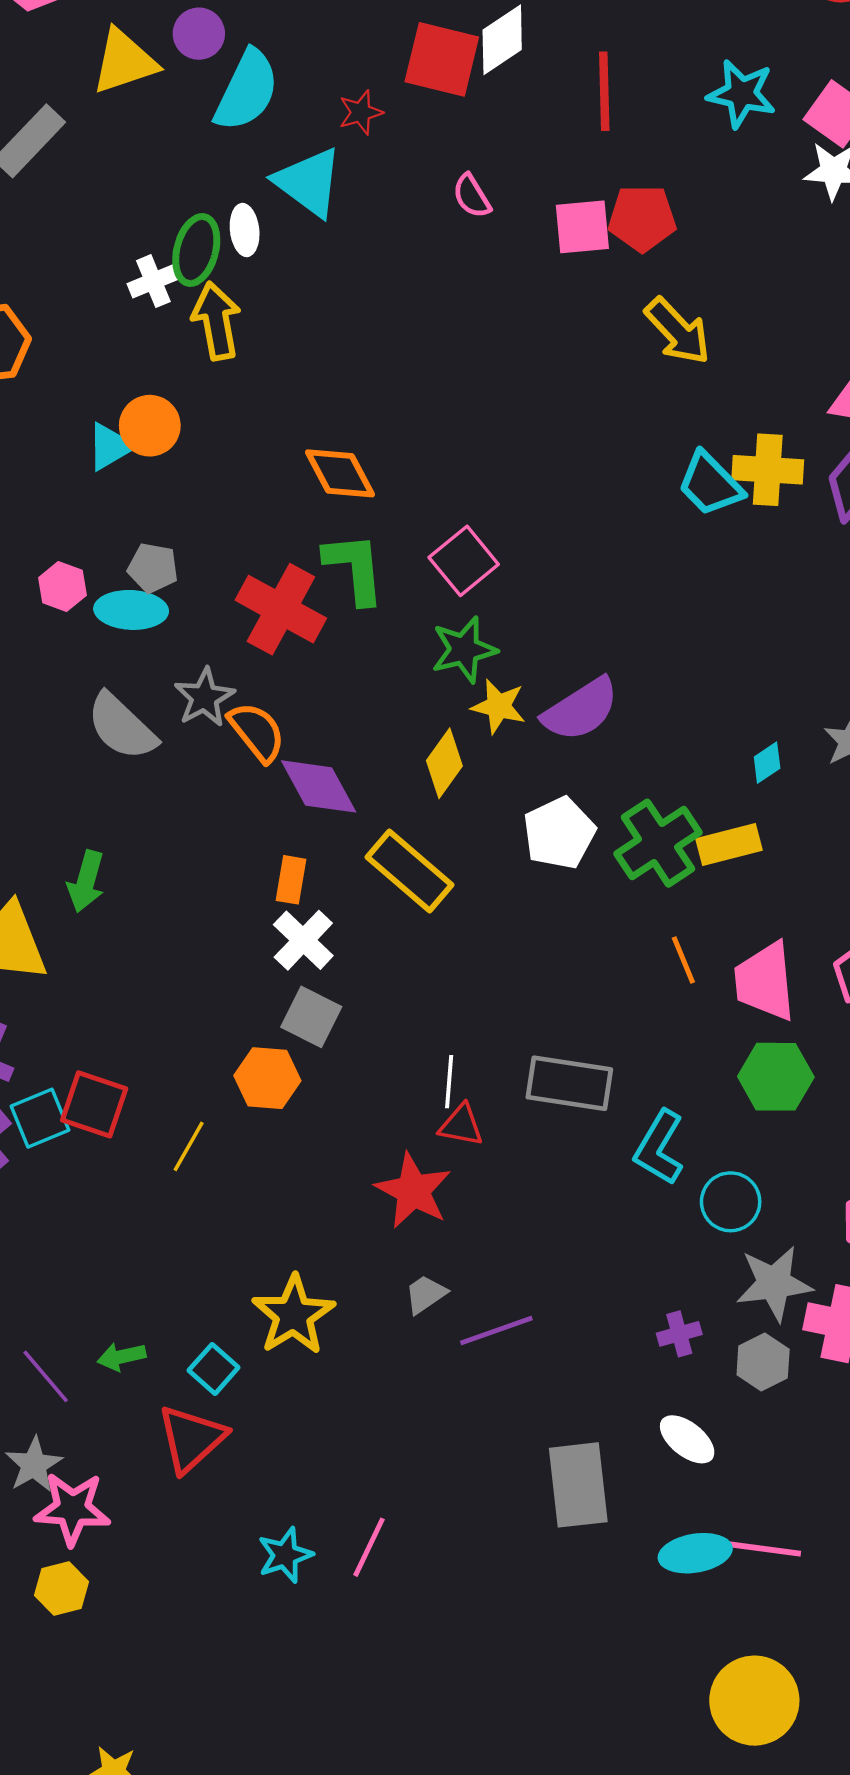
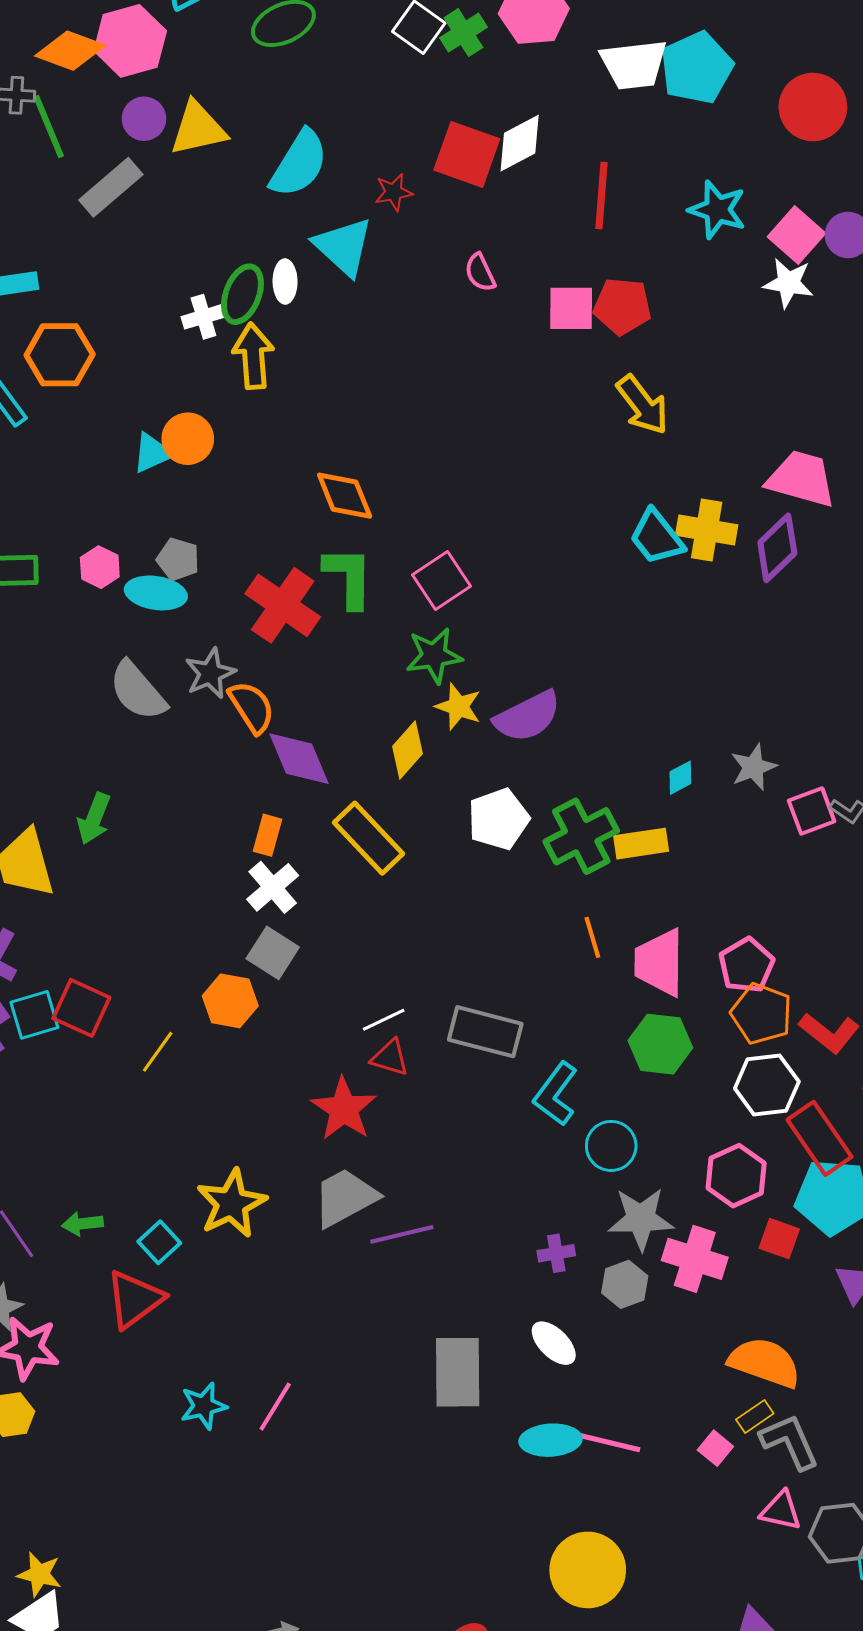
purple circle: (199, 34) -> (144, 119), moved
white line: (449, 1082) -> (384, 1020), turned 54
gray trapezoid: (426, 1294) -> (345, 1198), size x1.8

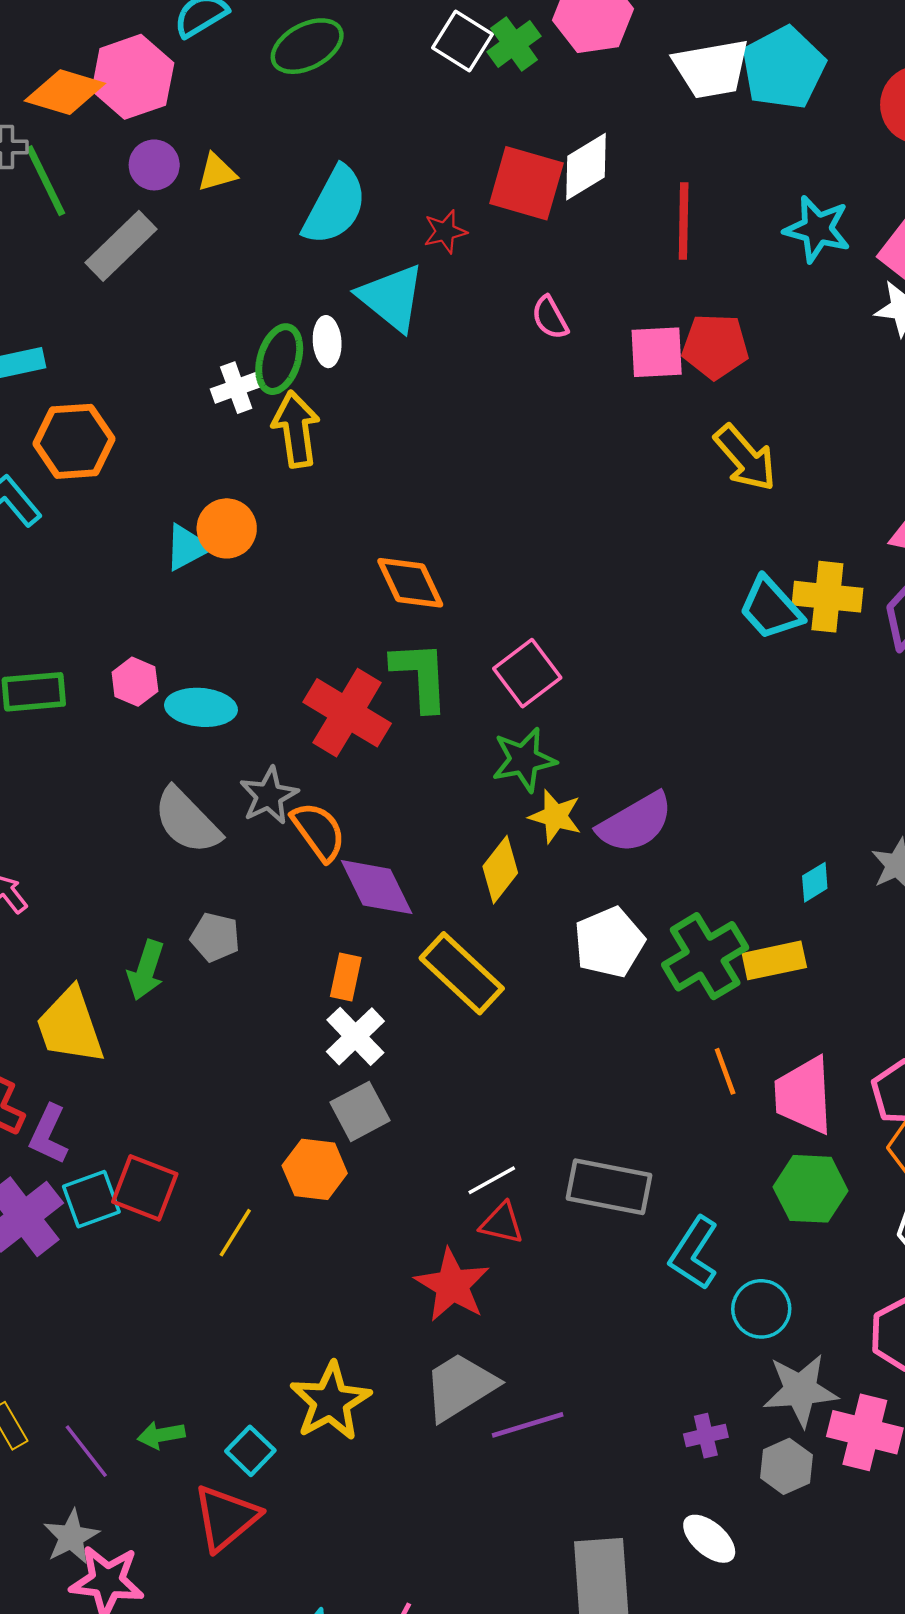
yellow triangle: (198, 128) -> (217, 172), size x0.6
gray pentagon: (178, 559) -> (215, 937), moved
gray square: (273, 953) -> (360, 1111), turned 33

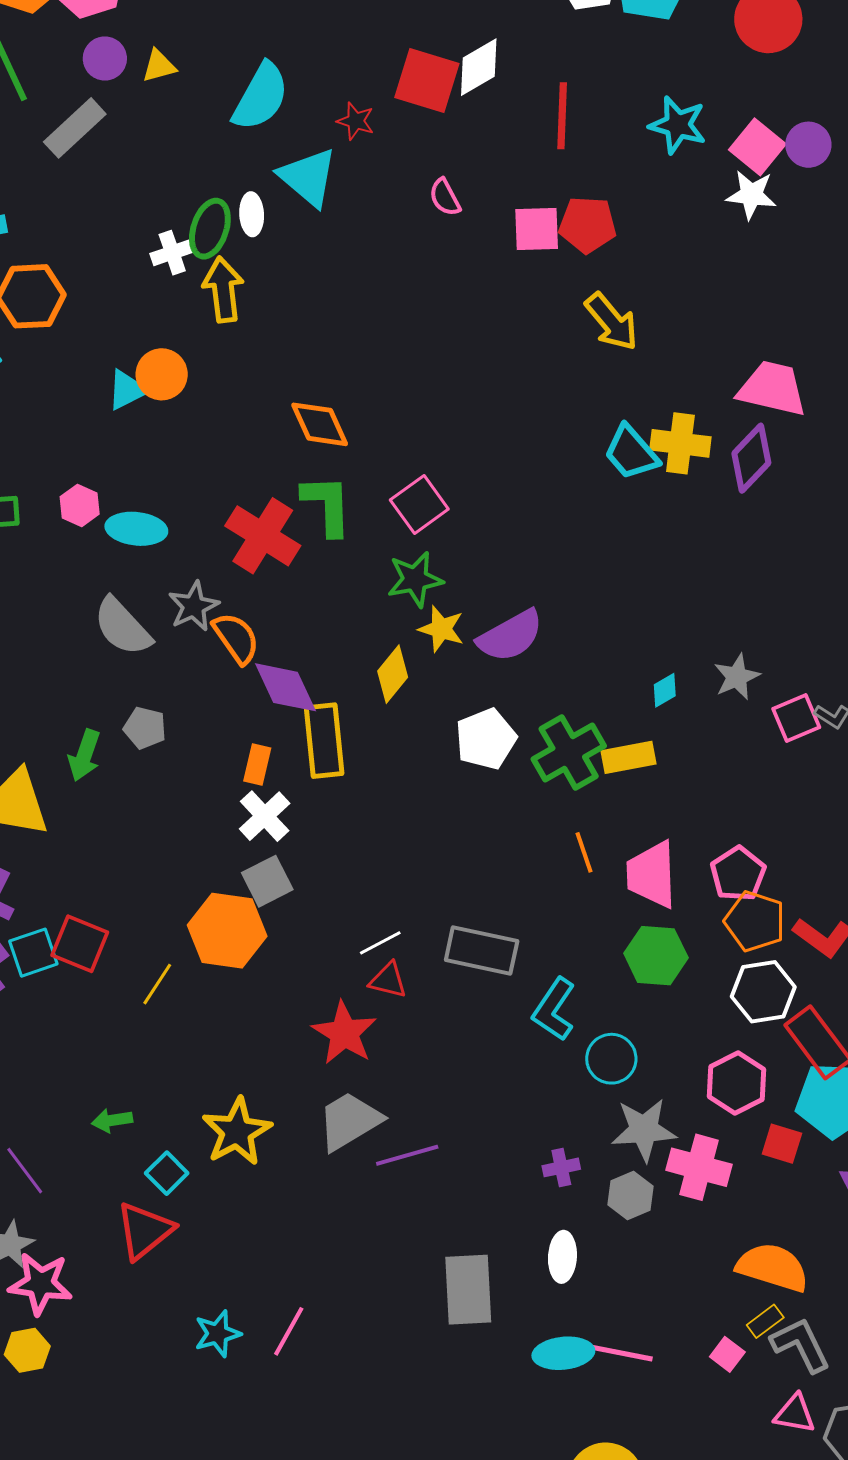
red star: (445, 232) -> (356, 121), turned 30
yellow rectangle: (462, 973) -> (324, 741), moved, turned 40
orange hexagon: (315, 1169) -> (227, 931), size x1.4
green arrow: (161, 1435) -> (112, 1120), moved
white ellipse: (709, 1539) -> (562, 1257), turned 51

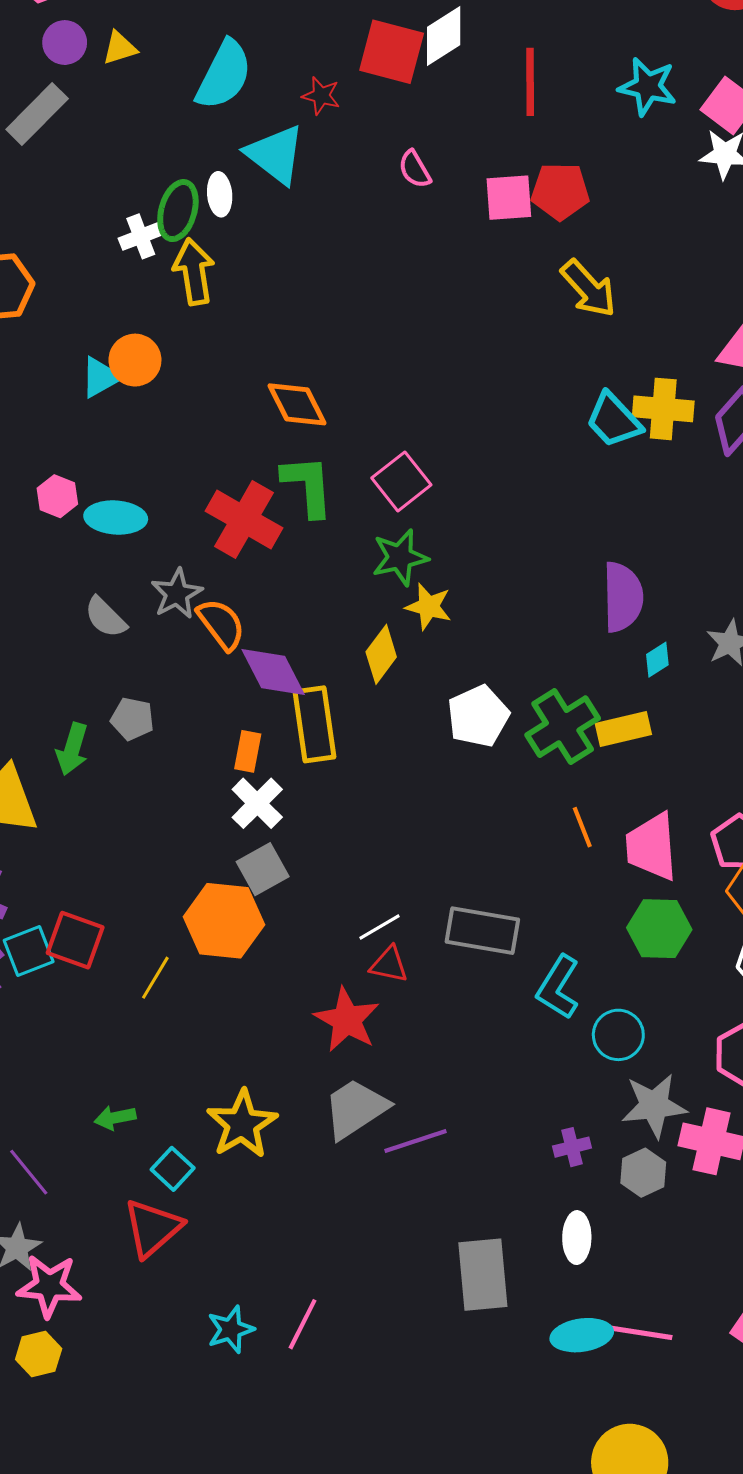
gray semicircle: (122, 627) -> (105, 617), size x0.7
purple semicircle: (510, 636) -> (623, 597), moved, turned -60

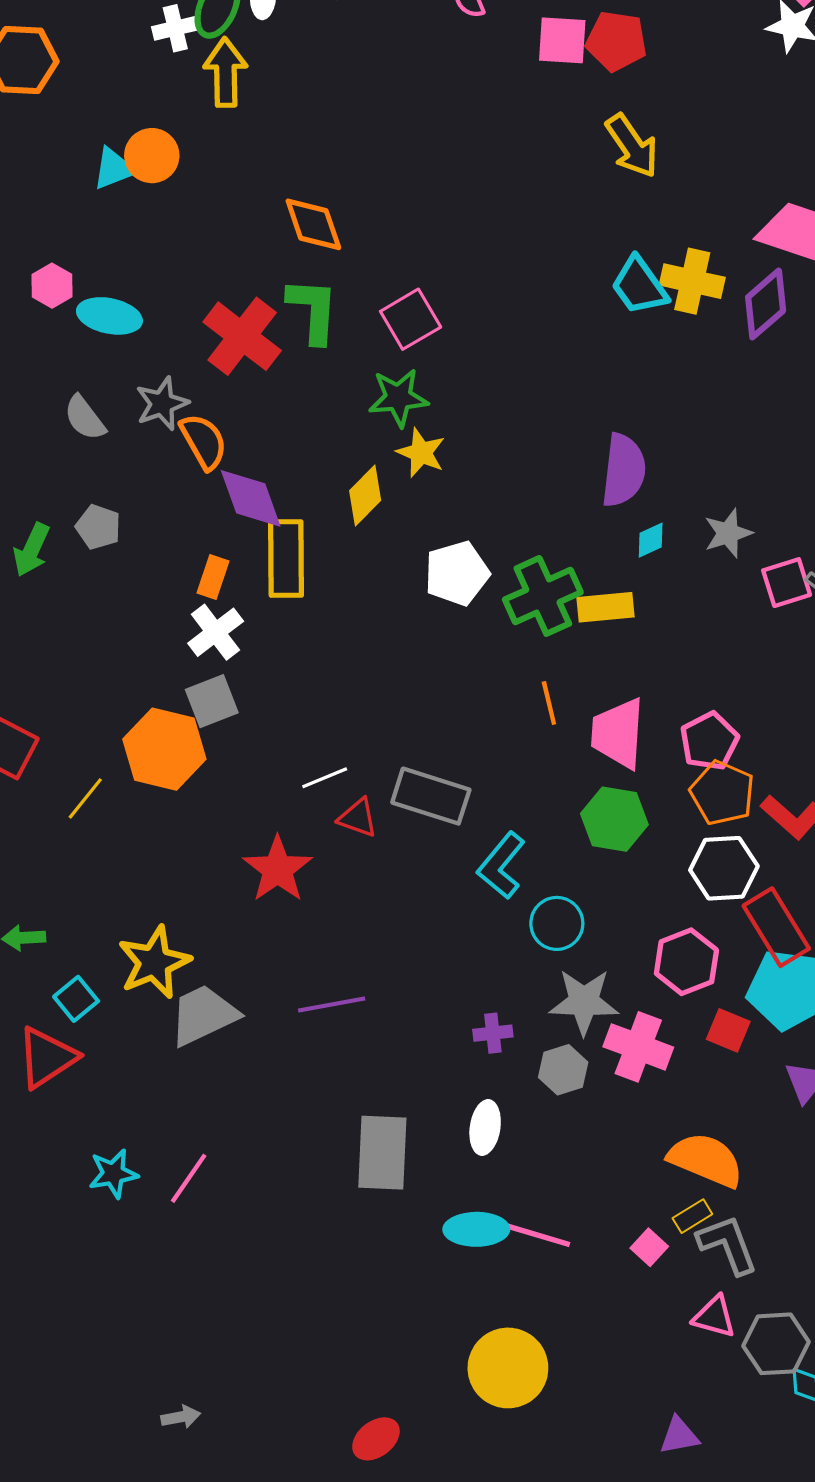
red triangle: (389, 965) -> (358, 818), moved
gray trapezoid: (355, 1109) -> (203, 1015), moved

